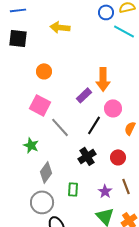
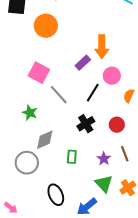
orange circle: (44, 71) -> (46, 26), moved, size x1.5
gray diamond: (46, 172) -> (45, 140), turned 30
gray circle: (42, 202) -> (27, 163), moved

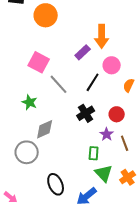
green rectangle: (72, 157) -> (94, 153), moved
purple star: (104, 159) -> (107, 134), moved

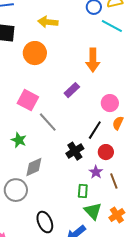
orange arrow: (102, 36) -> (93, 60), moved
pink circle: (112, 65) -> (110, 103), moved
black line: (93, 82) -> (95, 130), moved

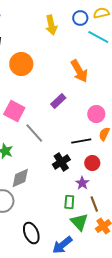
yellow arrow: (48, 22) -> (51, 25), moved, turned -108
orange arrow: (93, 60) -> (79, 71), turned -30
black line: (95, 130) -> (81, 141), turned 48
brown line: (114, 181) -> (94, 204), moved

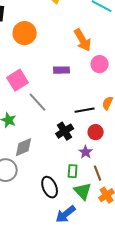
purple rectangle: (58, 101) -> (62, 70), turned 42
pink square: (14, 111) -> (18, 80), turned 30
pink circle: (96, 114) -> (100, 64), moved
black ellipse: (31, 233) -> (50, 187), moved

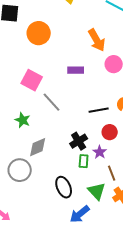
pink square: (18, 80) -> (32, 80), turned -30
black cross: (65, 131) -> (79, 141), moved
green rectangle: (73, 171) -> (84, 161), moved

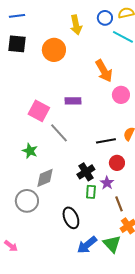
orange circle: (39, 33) -> (54, 50), moved
purple rectangle: (76, 70) -> (73, 101), moved
green triangle: (97, 191) -> (112, 244), moved

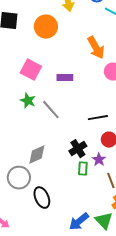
pink square: (39, 111) -> (31, 70), moved
green star: (30, 151) -> (28, 101), moved
black ellipse: (71, 218) -> (42, 198), moved

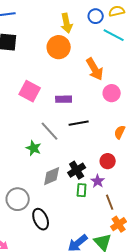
orange circle: (46, 27) -> (59, 47), moved
green star: (28, 101) -> (34, 148), moved
black line: (98, 118) -> (79, 123), moved
gray diamond: (37, 155) -> (52, 176), moved

